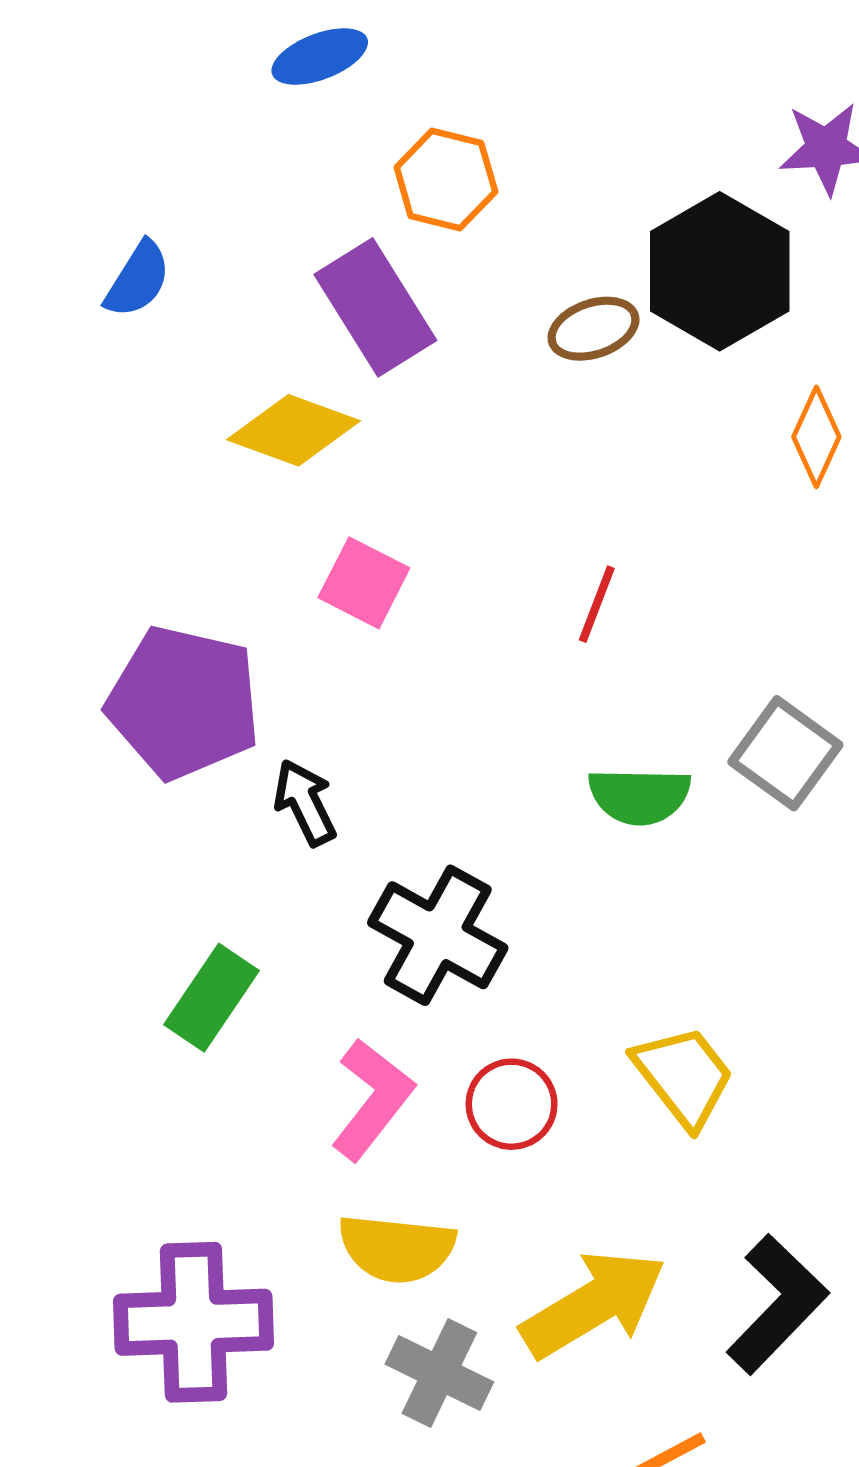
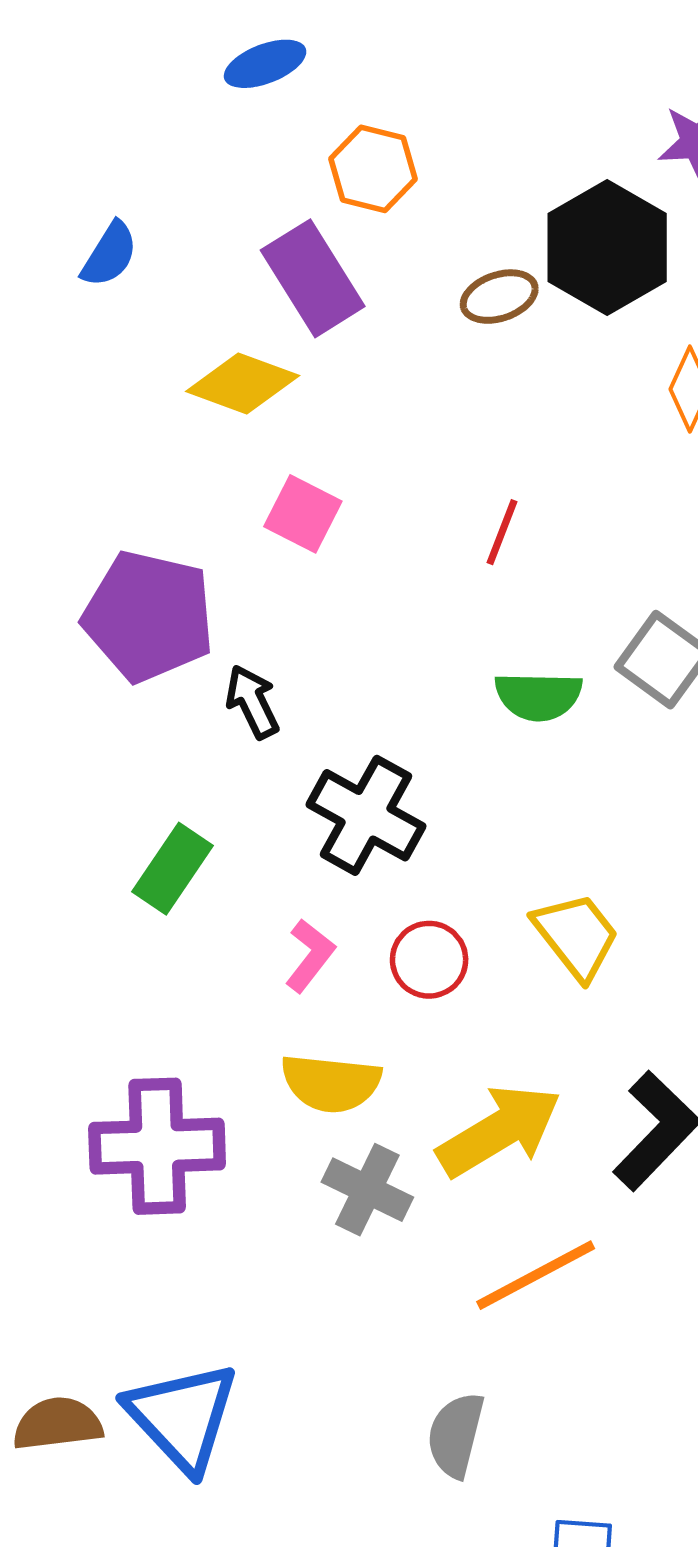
pink L-shape: (372, 1099) -> (310, 955), size x0.7

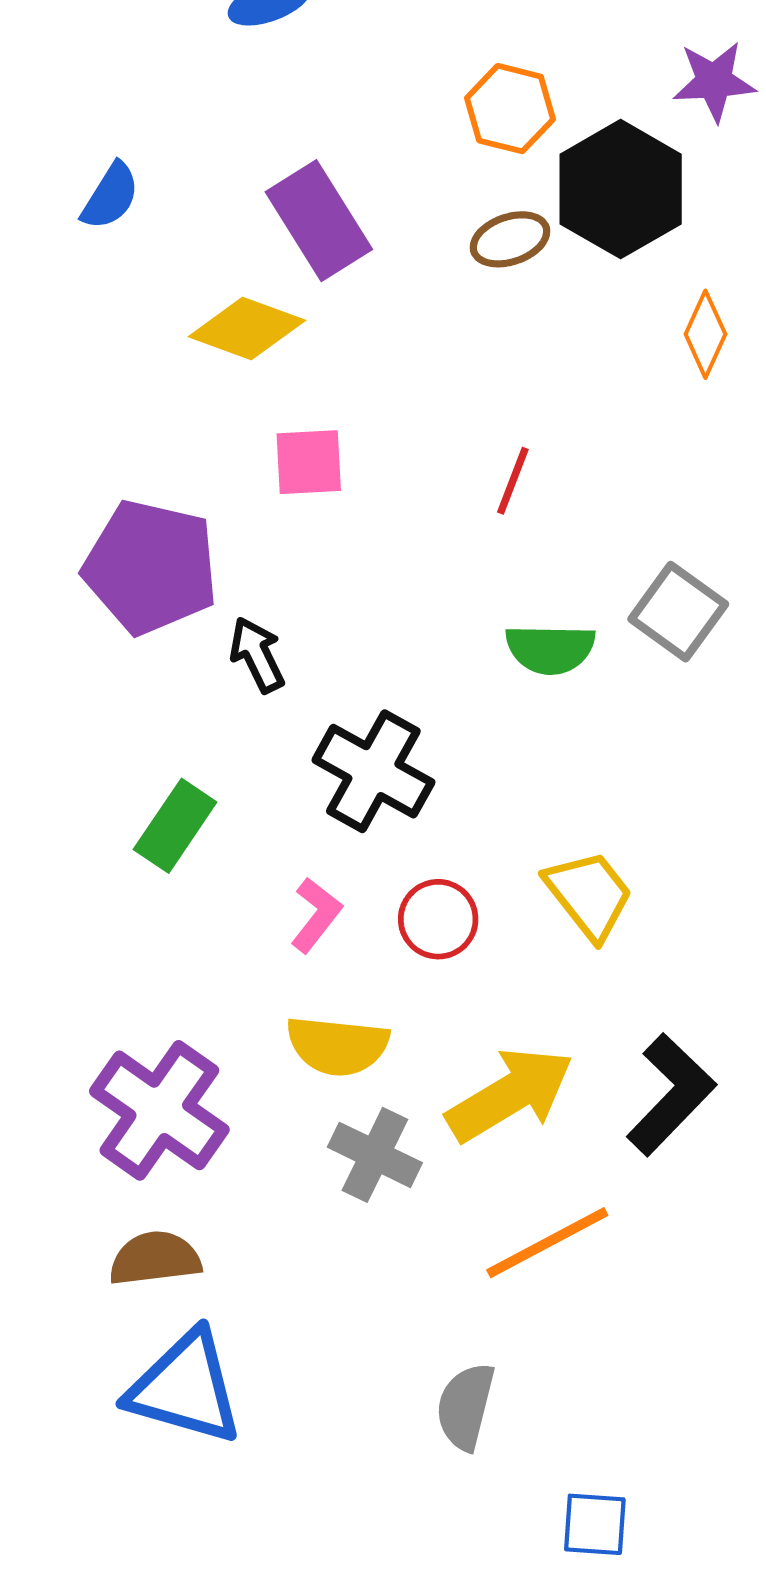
orange hexagon: (373, 169) -> (510, 109), moved
pink square: (303, 514) -> (309, 462), turned -30
purple cross: (157, 1146) -> (159, 1110), turned 37
blue triangle: (182, 1417) -> (185, 1388), turned -31
brown semicircle: (58, 1424) -> (155, 1258), moved

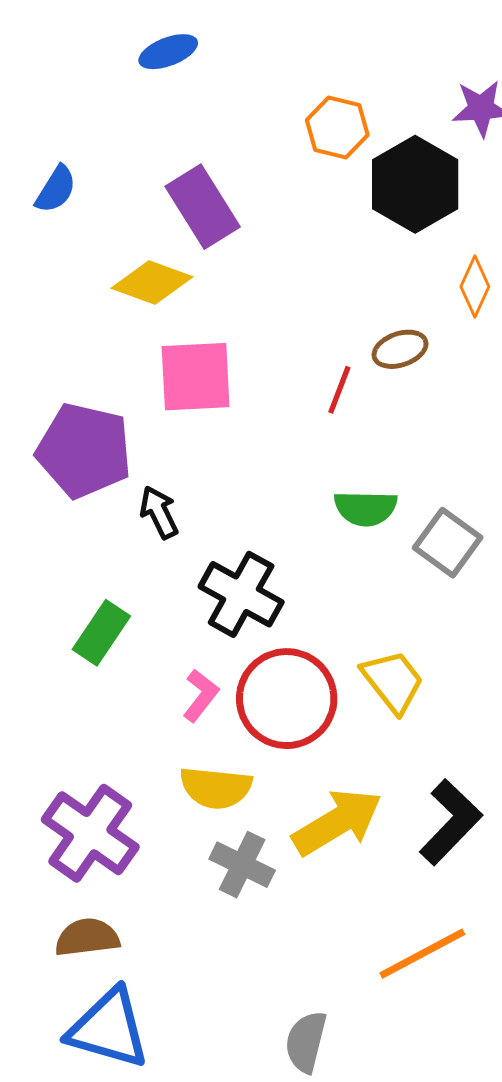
brown ellipse: (510, 239) -> (400, 349), moved
pink square: (309, 462) -> (196, 377), size x1.5
gray square: (678, 612) -> (448, 543), moved
red circle: (438, 919) -> (287, 699), size x1.8
orange line: (547, 1243) -> (422, 954), moved

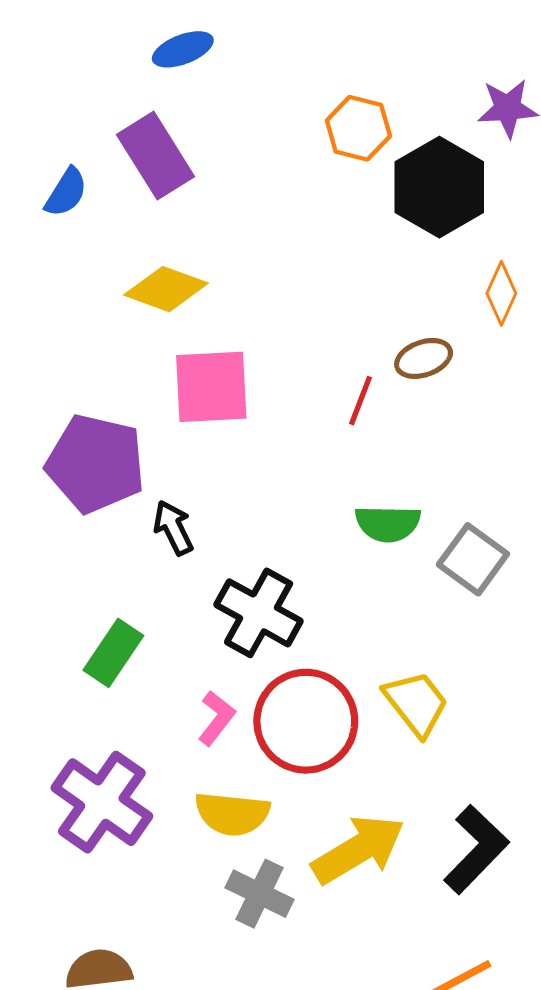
purple rectangle: (203, 207) -> (155, 156), moved
purple cross: (90, 833) -> (102, 802), moved

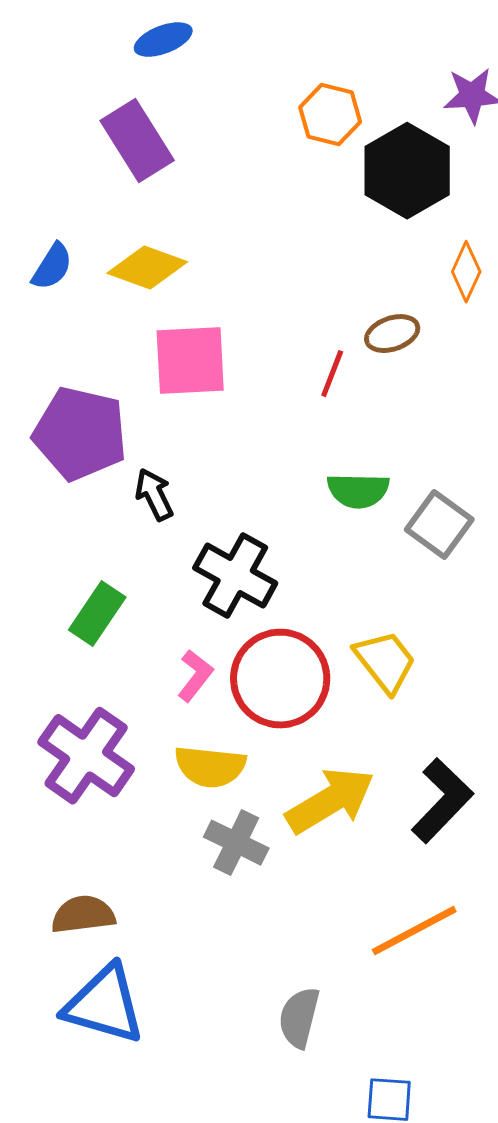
blue semicircle: (66, 192) -> (52, 267), moved

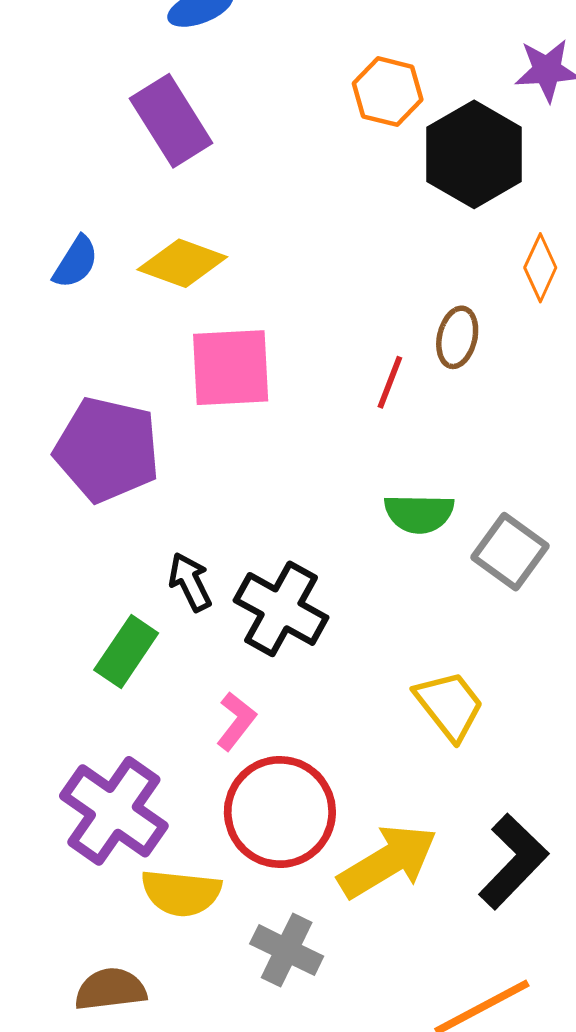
brown ellipse: (392, 334) -> (457, 337), turned -58
black arrow: (154, 495) -> (190, 582), moved
red circle: (280, 679) -> (280, 812), moved
yellow semicircle: (210, 767) -> (181, 893), moved
gray cross: (236, 843) -> (287, 950), moved

